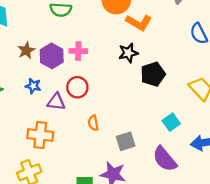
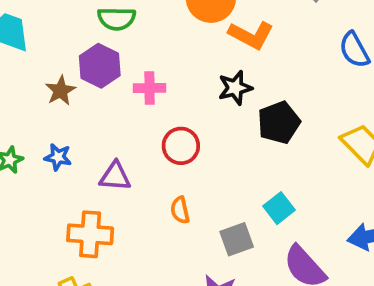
purple hexagon: (52, 56) -> (100, 66), moved
blue star: (33, 86) -> (58, 157), moved
red circle: (77, 87) -> (181, 146), moved
cyan square: (171, 122) -> (279, 208), moved

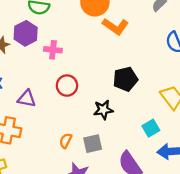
black star: (235, 88) -> (103, 110), moved
cyan square: (279, 208) -> (151, 128), moved
orange semicircle: (180, 210) -> (66, 141), moved, turned 32

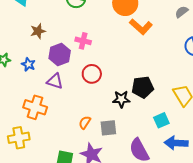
purple hexagon: (26, 33) -> (60, 55), moved
black pentagon: (125, 79) -> (143, 87), moved

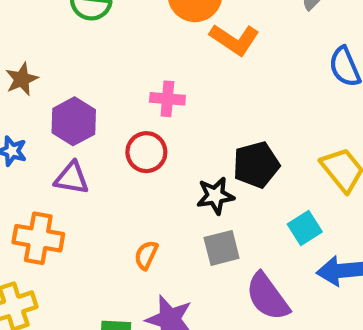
pink cross: (83, 41) -> (167, 99), moved
gray square: (108, 128) -> (222, 248), moved

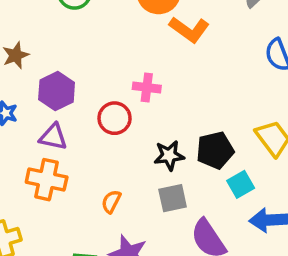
pink cross: (167, 99) -> (147, 87), moved
black pentagon: (256, 165) -> (215, 150), moved
orange cross: (38, 238) -> (47, 180), moved

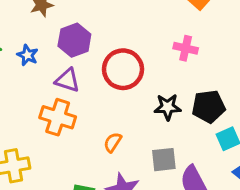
pink cross: (147, 87) -> (186, 48), moved
red circle: (115, 118) -> (123, 69), size x1.4
gray square: (173, 198) -> (164, 160), moved

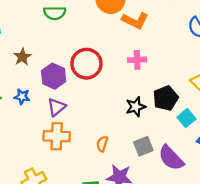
red circle: (123, 69) -> (86, 64), moved
purple triangle: (67, 80) -> (56, 107), turned -42

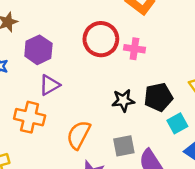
red circle: (86, 64) -> (101, 39), moved
purple triangle: (56, 107) -> (50, 85), moved
orange semicircle: (102, 144) -> (79, 135), size x1.6

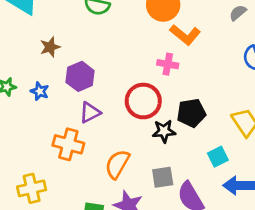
red circle: (101, 39) -> (143, 101), moved
pink cross: (134, 49) -> (168, 64), moved
black pentagon: (158, 97) -> (191, 113), moved

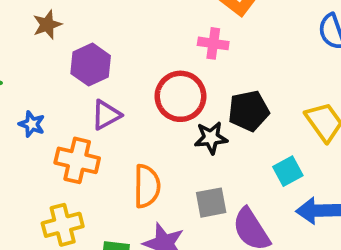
blue star: (40, 91) -> (32, 124), moved
orange semicircle: (117, 164) -> (147, 186), turned 152
yellow cross: (32, 188) -> (63, 225), moved

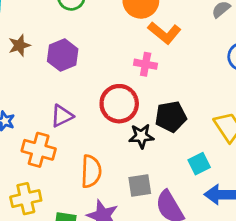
purple hexagon: (91, 65) -> (63, 55), moved

